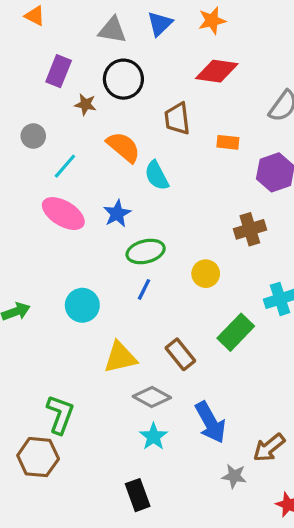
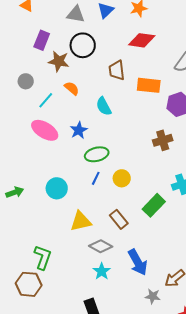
brown star: (85, 104) -> (59, 61), size x1.5
orange rectangle: (228, 142) -> (149, 85), size x1.6
orange semicircle: (123, 147) -> (72, 88), moved, size x0.7
yellow circle: (206, 274) -> (122, 178), moved

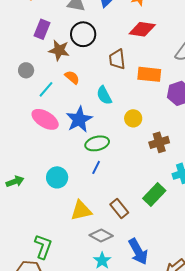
blue star: (79, 130) -> (79, 119), size x1.5
brown cross: (163, 140) -> (159, 142), moved
yellow circle: (122, 178) -> (133, 118), moved

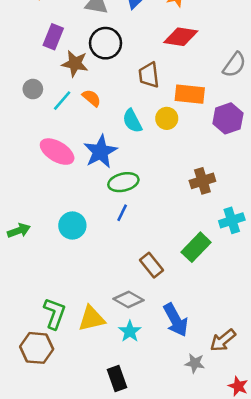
cyan line: (46, 89) -> (62, 101), moved
yellow circle: (133, 118) -> (167, 118), moved
yellow triangle: (81, 211) -> (92, 319), moved

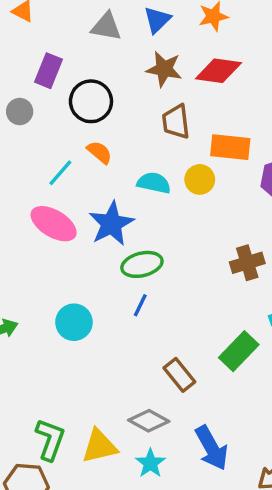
black circle: (106, 43) -> (91, 101), moved
brown star: (75, 64) -> (164, 69), moved
gray circle: (33, 89) -> (20, 112), moved
cyan line: (62, 101) -> (60, 173), moved
cyan semicircle: (132, 121) -> (154, 183), turned 130

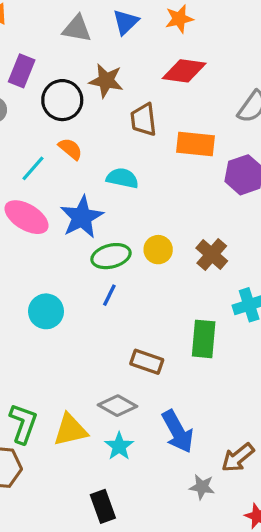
brown star: (164, 69) -> (106, 81), moved
yellow circle: (200, 179) -> (158, 250), moved
brown cross: (247, 263) -> (212, 254), turned -32
green rectangle: (239, 351) -> (204, 339), turned -39
brown rectangle: (179, 375) -> (147, 362), turned -32

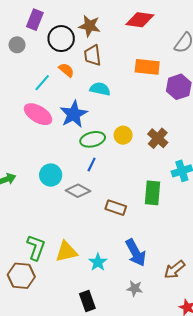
brown trapezoid: (144, 120) -> (93, 55), moved
gray diamond: (118, 406) -> (78, 191), moved
gray star: (202, 487) -> (135, 288), moved

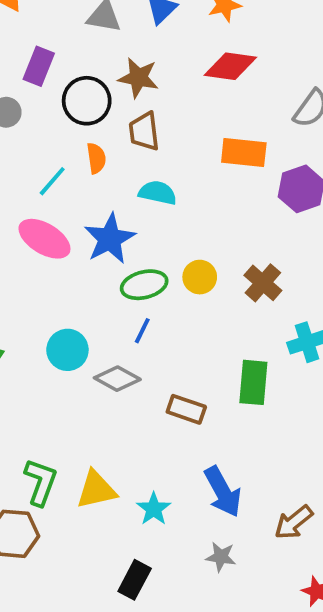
orange semicircle: (66, 70) -> (96, 158), turned 42
black rectangle: (87, 301) -> (135, 580), turned 48

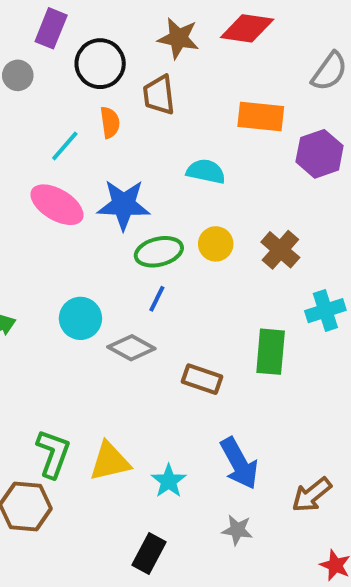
brown star: (138, 78) -> (178, 38), moved
cyan semicircle: (158, 193) -> (206, 171), moved
blue star: (110, 239) -> (124, 205), turned 30

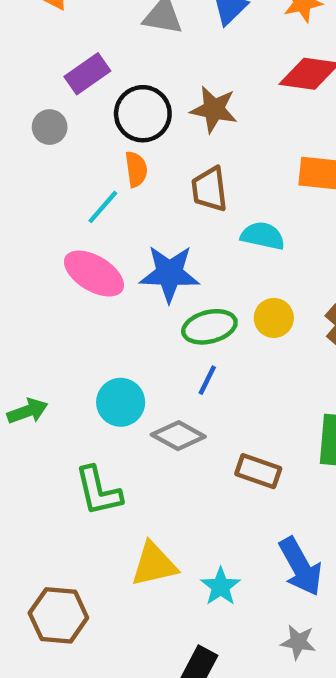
purple rectangle: (51, 28) -> (87, 74), turned 33
brown star: (178, 38) -> (214, 109), moved
brown trapezoid: (159, 95) -> (209, 189), moved
orange semicircle: (110, 122) -> (136, 169), moved
green L-shape: (53, 454) -> (98, 491), moved, turned 147

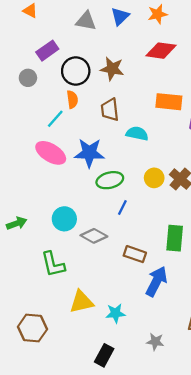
yellow circle: (274, 318) -> (154, 178), moved
blue line: (207, 380) -> (122, 207), moved
blue arrow: (300, 567) -> (156, 281), moved, turned -124
cyan star: (221, 587) -> (116, 313), turned 30

